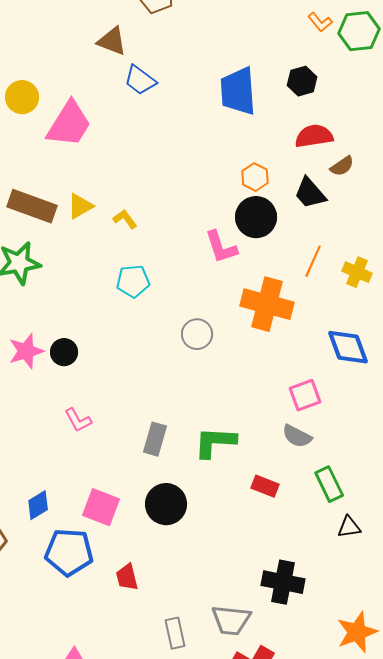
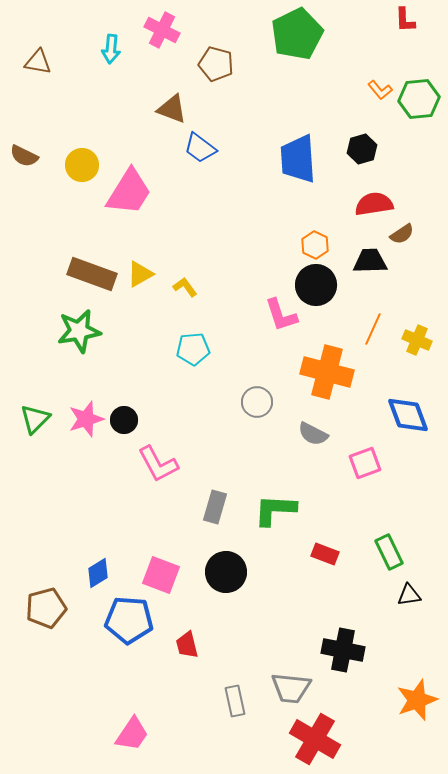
black trapezoid: (310, 193) -> (370, 261), turned 129
pink L-shape: (78, 420) -> (158, 464), moved, size x1.5
gray semicircle: (297, 436) -> (313, 434), moved

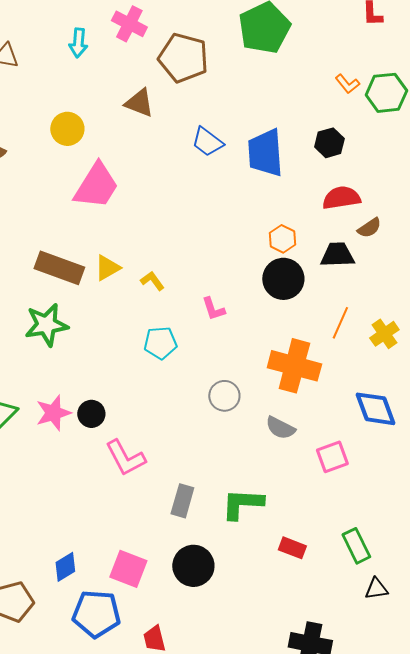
brown pentagon: (216, 64) -> (183, 58), size x1.4
blue trapezoid: (200, 148) -> (207, 142), moved
yellow circle: (82, 165) -> (67, 129), moved
pink L-shape: (281, 315) -> (213, 309), moved, size x0.7
yellow cross: (417, 340) -> (384, 334), turned 32

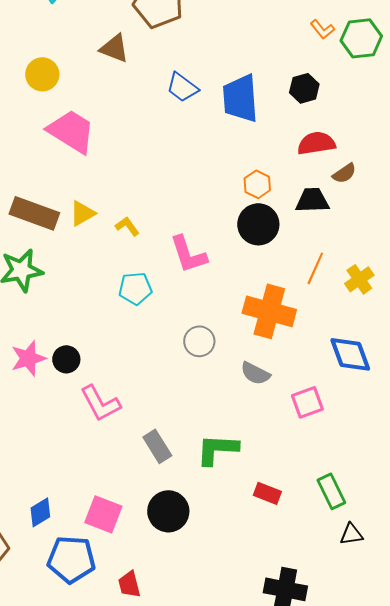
pink trapezoid: (96, 186) -> (71, 131), turned -90
pink L-shape: (213, 309) -> (188, 254), size x1.6
gray rectangle: (182, 501) -> (157, 446), turned -48

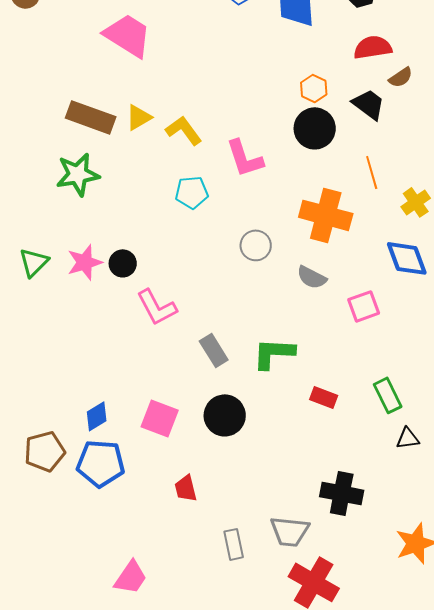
black trapezoid: (312, 200) -> (369, 104), turned 39
yellow L-shape: (127, 226) -> (184, 130), size x1.5
orange line: (315, 268) -> (372, 172), turned -40
yellow cross: (359, 279) -> (416, 202), moved
blue pentagon: (71, 559) -> (101, 463), moved

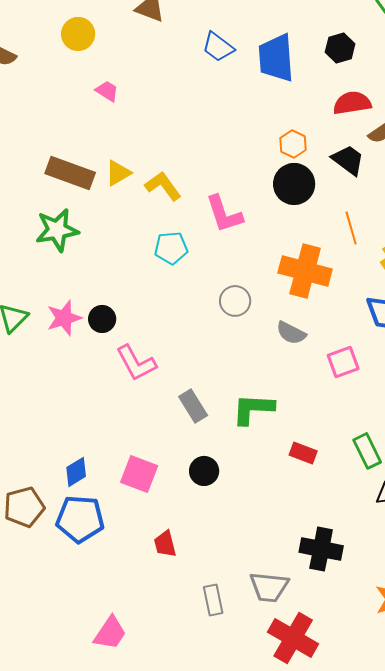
pink trapezoid: (128, 35) -> (107, 91), size x0.5
black circle: (225, 415) -> (204, 471), size x0.7

